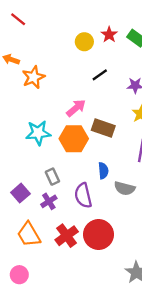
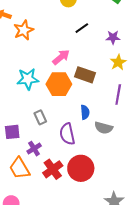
purple square: (20, 193) -> (12, 132), turned 35
purple cross: (49, 201) -> (34, 149), moved

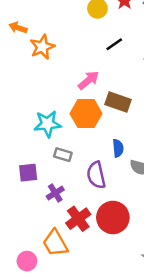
cyan star: (28, 79) -> (47, 124), moved
gray rectangle: (40, 117) -> (63, 155), turned -48
orange trapezoid: (19, 168) -> (55, 243), moved

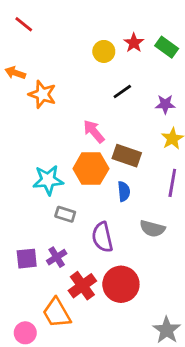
orange star: (42, 47) -> (42, 94), turned -30
pink arrow: (89, 80) -> (94, 131), turned -90
blue semicircle: (118, 148) -> (124, 191), moved
purple square: (28, 173) -> (27, 259), moved

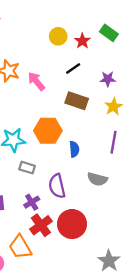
red star: (134, 43) -> (82, 41), moved
pink arrow: (94, 131) -> (36, 81), moved
brown rectangle: (127, 156) -> (77, 101), moved
purple cross: (57, 257) -> (32, 202), moved

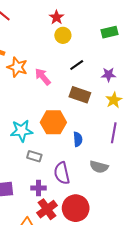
green rectangle: (109, 33) -> (110, 32), turned -49
red star: (82, 41) -> (57, 17), moved
purple cross: (32, 202) -> (39, 188), turned 32

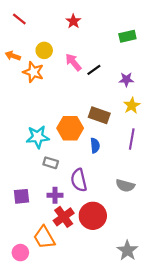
yellow circle: (63, 35) -> (44, 50), moved
pink arrow: (43, 77) -> (73, 62), moved
brown rectangle: (80, 95) -> (99, 115), moved
gray semicircle: (99, 167) -> (125, 186), moved

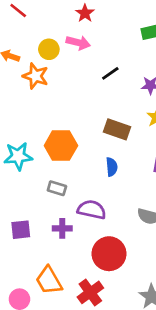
pink arrow: (73, 62) -> (78, 43), moved, turned 144
orange hexagon: (70, 128) -> (61, 146), moved
cyan star: (38, 137) -> (18, 156), moved
purple semicircle: (79, 180) -> (92, 210), turned 115
red cross: (64, 217) -> (90, 292), moved

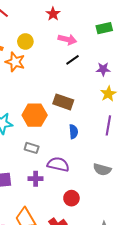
pink arrow: (78, 43) -> (67, 39), moved
brown rectangle: (117, 129) -> (63, 102), moved
red circle: (109, 254) -> (71, 198), size x0.6

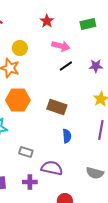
green rectangle: (104, 28) -> (88, 24), moved
purple star: (103, 69) -> (96, 66), moved
orange hexagon: (35, 115) -> (18, 100), moved

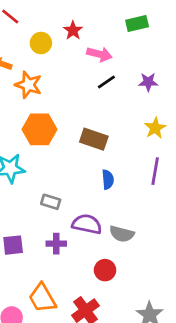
red star: (47, 21) -> (73, 30), moved
yellow circle: (20, 48) -> (41, 43), moved
gray semicircle: (95, 173) -> (122, 234), moved

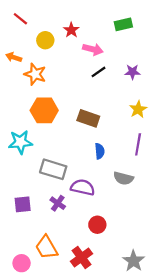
gray rectangle: (51, 202) -> (53, 169), size x1.6
gray semicircle: (122, 234) -> (123, 178), moved
purple cross: (56, 244) -> (58, 203), turned 35

